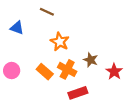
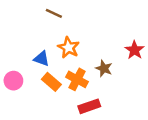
blue triangle: (17, 28) -> (42, 59), moved
red star: (114, 72) -> (134, 50), moved

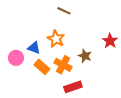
brown line: (54, 13) -> (64, 11), moved
pink circle: (13, 81) -> (16, 58), moved

